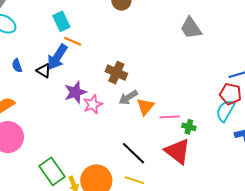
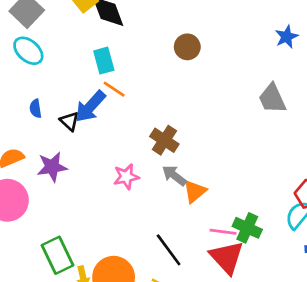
purple star: (75, 92) -> (52, 167), moved
gray arrow: (128, 97) -> (174, 175), turned 60
pink line: (170, 117) -> (223, 232), moved
green cross: (189, 127) -> (247, 228), size x1.5

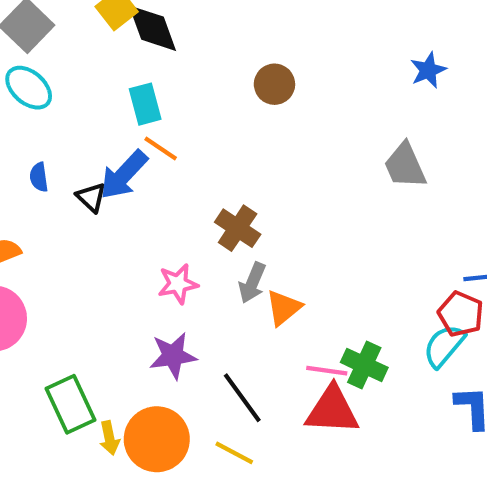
purple star: (52, 167) -> (173, 356), moved
gray arrow: (174, 175) -> (252, 283), turned -105
red triangle: (227, 257) -> (332, 410), turned -45

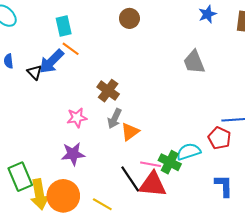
cyan semicircle: (444, 346) -> (189, 152), moved, turned 30
black line: (242, 398) -> (130, 179), moved
yellow arrow: (109, 438) -> (39, 194), size x1.8

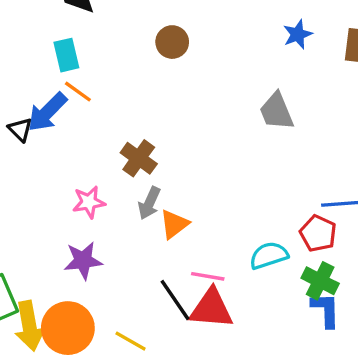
green cross: (170, 162) -> (320, 281), moved

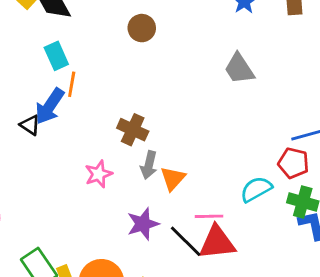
orange line: (78, 92) -> (72, 84), turned 75
purple star: (83, 261) -> (143, 224), moved

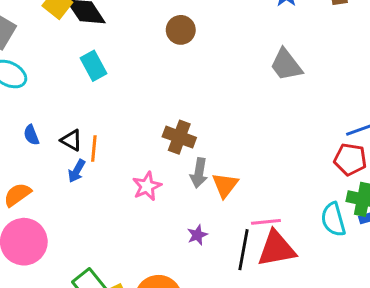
orange line: (72, 84) -> (94, 149), moved
blue arrow: (50, 106) -> (77, 171), moved, size x0.6
cyan semicircle: (256, 189) -> (333, 219), moved, turned -72
purple star: (143, 224) -> (197, 235), size x0.6
black line: (186, 241) -> (244, 250), turned 60

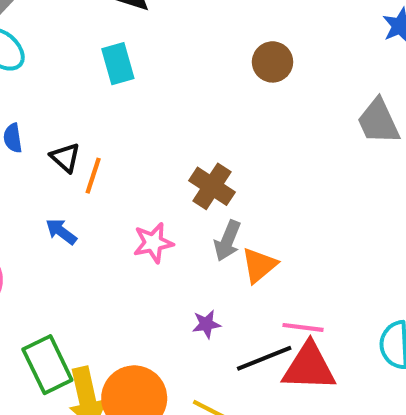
brown circle: (181, 30) -> (273, 62), moved
blue arrow: (77, 171) -> (61, 231), moved, turned 85
black line: (244, 250) -> (264, 358), turned 45

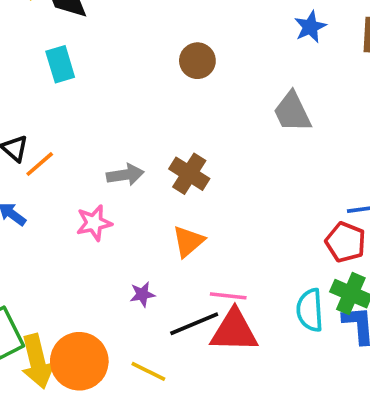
orange line: (93, 176) -> (40, 164), turned 32
brown cross: (212, 186) -> (189, 174), moved
gray arrow: (227, 241) -> (125, 175), moved, turned -120

